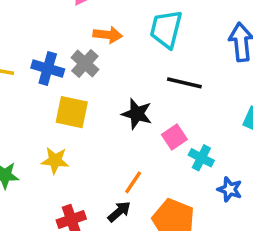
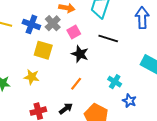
pink square: (174, 137) -> (74, 32), moved
orange line: (133, 182) -> (76, 84), moved

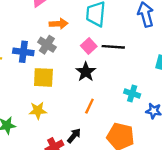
pink square: (74, 32) -> (89, 46), moved
black star: (80, 54) -> (86, 72), turned 30
black arrow: (66, 109) -> (74, 136), moved

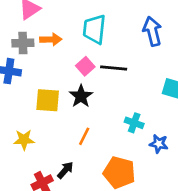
gray cross: (47, 45) -> (23, 43), moved, turned -36
yellow square: (43, 77) -> (48, 100), moved

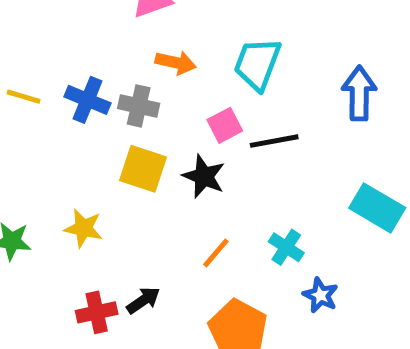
gray cross: (23, 43) -> (139, 106), moved
black line: (114, 68) -> (274, 141), turned -30
black star: (81, 96) -> (204, 176), turned -30
orange line: (84, 136) -> (216, 253), moved

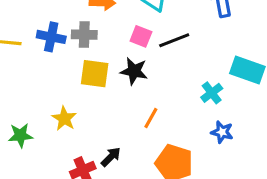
pink square: (225, 125) -> (141, 36), turned -30
yellow star: (83, 228) -> (64, 119), turned 30
cyan cross: (286, 247) -> (212, 93), moved, turned 30

